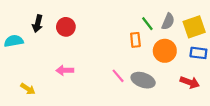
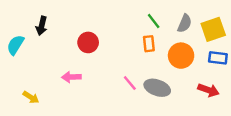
green line: (147, 24) -> (154, 21), moved
red circle: (66, 27) -> (88, 42), moved
cyan semicircle: (14, 41) -> (15, 45), turned -48

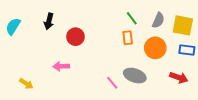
black arrow: (42, 26) -> (49, 21), moved
yellow square: (213, 29) -> (183, 25), turned 30
cyan semicircle: (15, 45) -> (13, 26), moved
pink line: (130, 83) -> (112, 83), moved

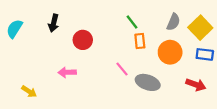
green line: (132, 18) -> (132, 22), moved
yellow square: (183, 25) -> (200, 28), turned 35
pink line: (112, 83) -> (122, 69), moved

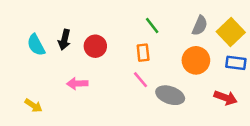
black arrow: (54, 23) -> (64, 40), moved
cyan semicircle: (14, 29) -> (36, 45), moved, turned -60
orange rectangle: (140, 41) -> (143, 53), moved

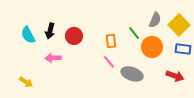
green line: (152, 26) -> (134, 33), moved
pink arrow: (77, 84) -> (53, 58), moved

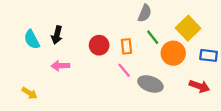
gray semicircle: (155, 20) -> (145, 13), moved
yellow square: (179, 25) -> (188, 28), moved
red circle: (74, 36) -> (99, 45), moved

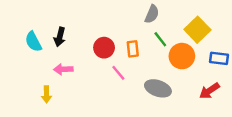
pink line: (124, 70) -> (118, 73), moved
red arrow: (199, 86) -> (209, 91), turned 126
yellow arrow: (30, 93) -> (47, 94), moved, turned 56

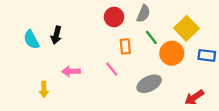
red circle: (104, 48) -> (114, 17), moved
pink arrow: (63, 69) -> (71, 71), moved
gray ellipse: (158, 88) -> (149, 84), turned -45
red arrow: (209, 91) -> (194, 97), moved

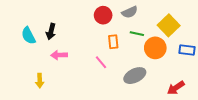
gray semicircle: (143, 14) -> (130, 12), turned 42
green line: (151, 37) -> (137, 34), turned -40
pink arrow: (71, 71) -> (59, 55), moved

